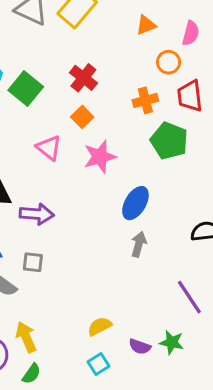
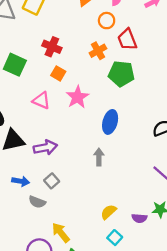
gray arrow: (139, 244) -> (99, 157), moved
gray square: (33, 262) -> (52, 181), turned -32

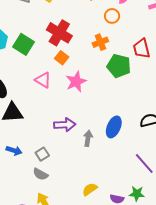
red trapezoid: (127, 40) -> (142, 49), moved
red cross: (52, 47) -> (59, 33), size x1.4
blue ellipse: (110, 122) -> (114, 127), moved
purple arrow: (45, 147) -> (65, 125), moved
gray semicircle: (37, 202) -> (41, 174), moved

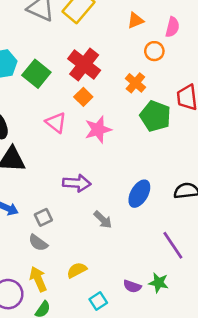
orange cross: (100, 42) -> (135, 83), turned -35
gray arrow: (88, 138) -> (103, 220), moved, turned 119
yellow semicircle: (90, 189) -> (77, 270), moved

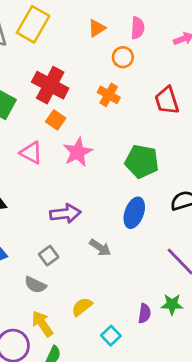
green pentagon: (155, 116) -> (142, 161), moved
gray square: (43, 217) -> (49, 256), moved
purple semicircle: (132, 286) -> (144, 313), turned -90

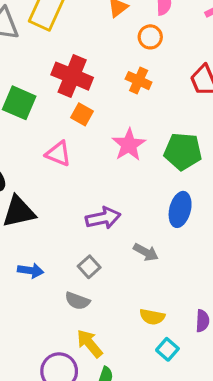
pink star: (78, 152) -> (129, 145), moved
yellow semicircle: (82, 307) -> (152, 317), moved, turned -125

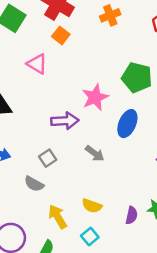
orange cross: (139, 81) -> (110, 15), turned 36
pink star: (129, 145) -> (95, 97), moved
yellow arrow: (90, 344) -> (58, 217), moved
cyan square: (167, 349) -> (90, 236), moved

